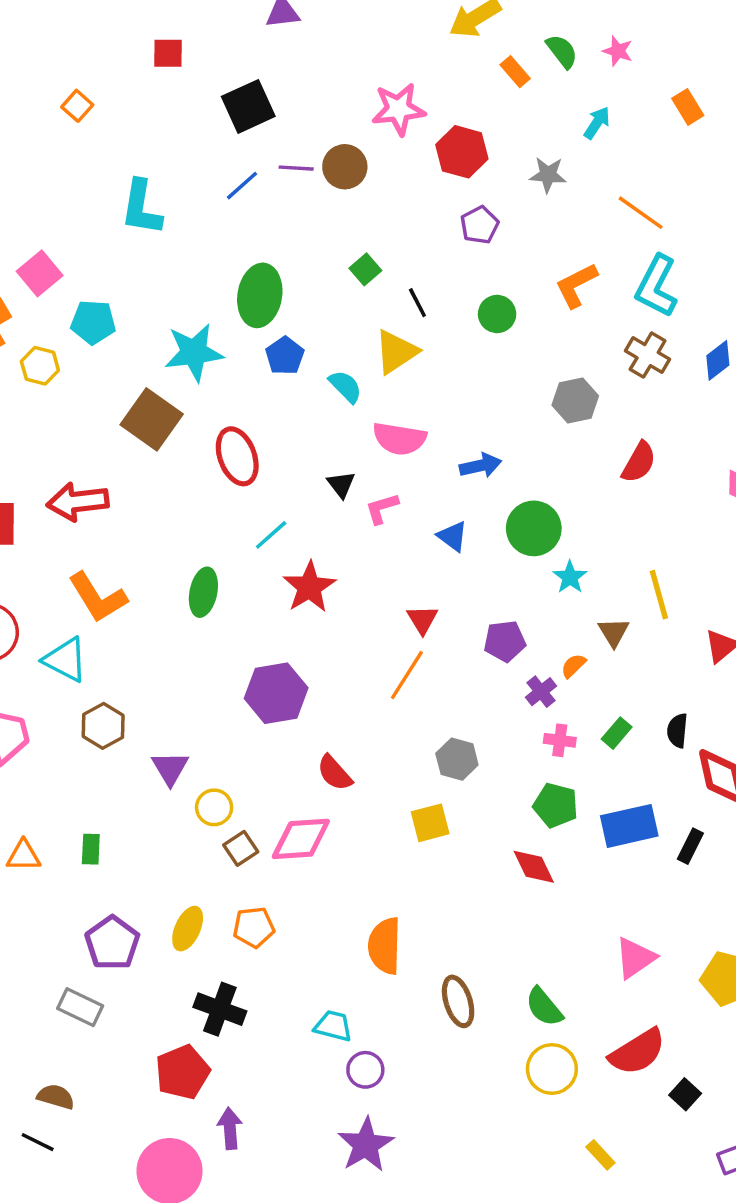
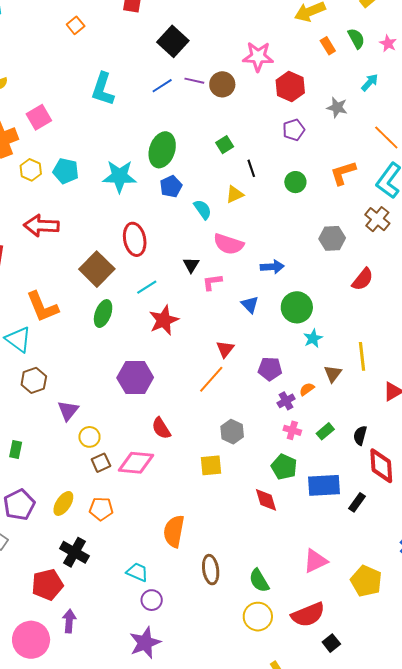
black square: (248, 106) -> (173, 41), turned -32
cyan pentagon: (93, 322) -> (66, 171), moved
yellow triangle: (396, 352) -> (235, 194), size x0.7
brown square: (152, 419) -> (97, 269), moved
red arrow: (78, 502) -> (41, 226), moved

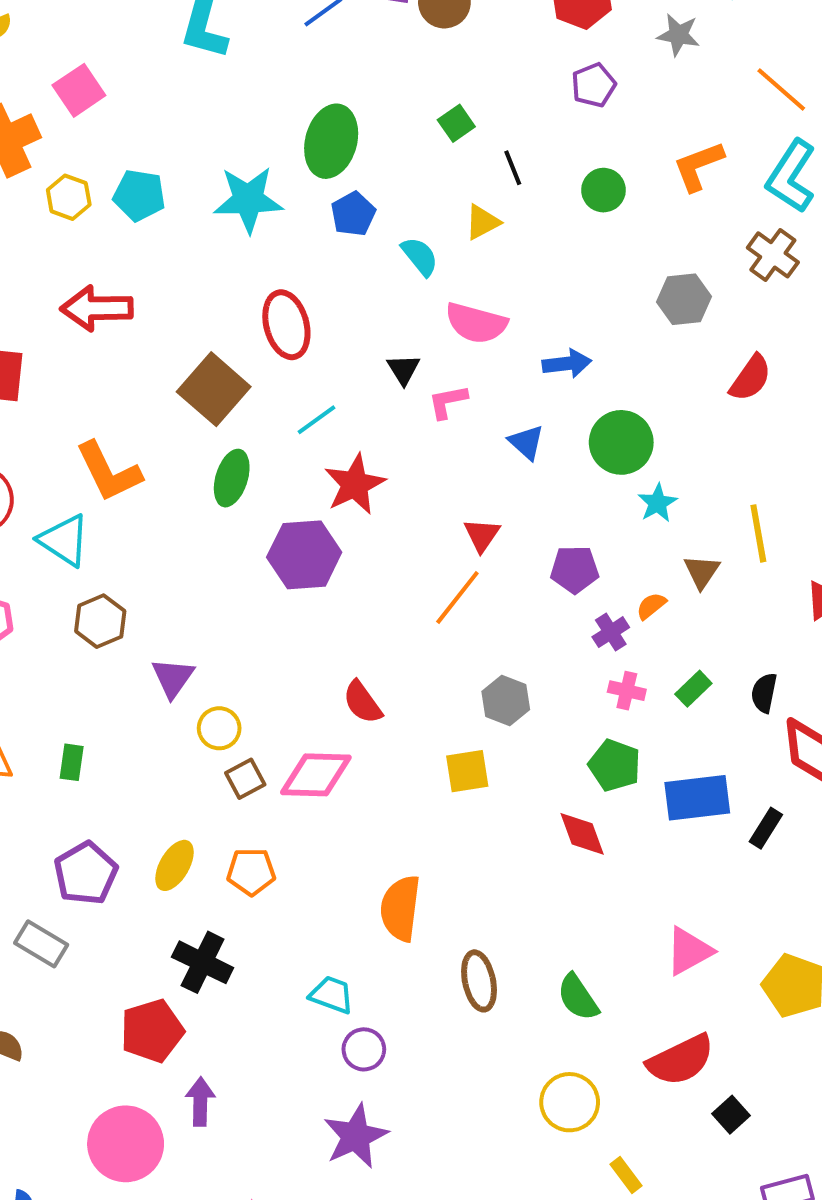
purple hexagon: (135, 378) -> (304, 555), moved
yellow circle: (258, 617) -> (570, 1102), moved

